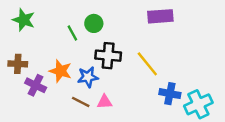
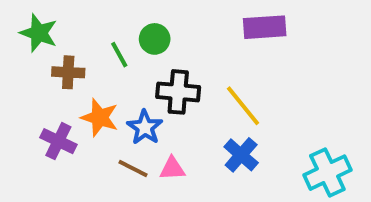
brown cross: (18, 64) -> (68, 72), moved
blue star: (88, 77) -> (145, 127), turned -30
blue cross: (170, 94) -> (241, 155), moved, turned 30

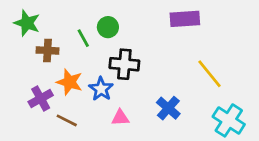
yellow line: (243, 106) -> (210, 74), moved
purple cross: (58, 141) -> (41, 99), turned 35
brown line: (133, 169) -> (67, 120), moved
cyan cross: (327, 173) -> (229, 120), turned -32

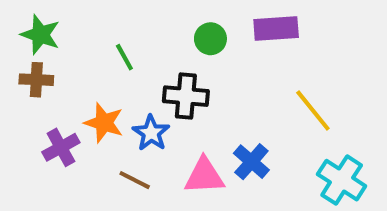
green circle: (108, 27) -> (210, 39), moved
brown cross: (48, 50) -> (36, 80), moved
pink triangle: (120, 118) -> (204, 176), moved, size x1.5
brown line: (67, 120) -> (135, 180), moved

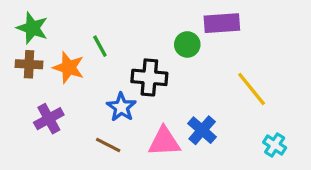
green circle: (210, 39) -> (187, 44), moved
orange star: (104, 123) -> (69, 68), moved
cyan cross: (342, 180) -> (275, 145), size x0.6

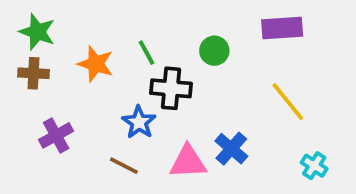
purple rectangle: (222, 23) -> (282, 28), moved
green line: (100, 46) -> (146, 53), moved
orange star: (69, 68) -> (96, 64), moved

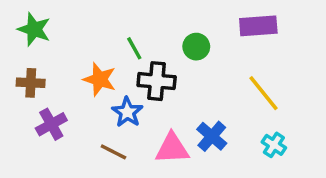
orange star: (96, 64) -> (100, 79), moved
brown cross: (33, 73) -> (31, 83), moved
cyan cross: (314, 166) -> (274, 145), moved

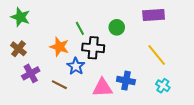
brown cross: (31, 83) -> (18, 49), turned 35
blue cross: (212, 136) -> (126, 81), turned -30
brown line: (113, 152) -> (59, 85), moved

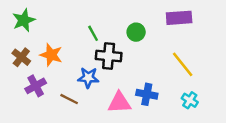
green star: (20, 17) -> (24, 20), turned 30
orange star: (59, 47) -> (51, 55), moved
blue star: (76, 66) -> (88, 78), turned -30

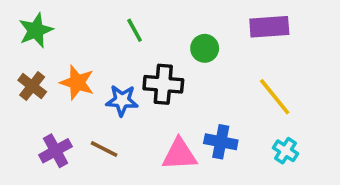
green line: (93, 33) -> (135, 30), moved
blue star: (88, 78) -> (122, 100), moved
purple cross: (36, 86) -> (56, 151), moved

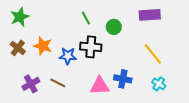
green line: (135, 30) -> (86, 18), moved

